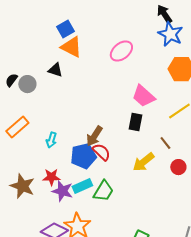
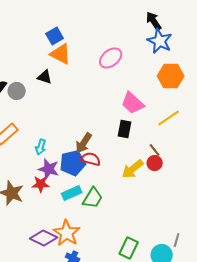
red semicircle: (101, 152) -> (91, 159), turned -30
red circle: (178, 167) -> (155, 163), moved
purple star: (62, 191) -> (49, 169), moved

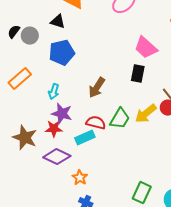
red semicircle: (91, 159) -> (96, 123), moved
blue pentagon: (73, 163) -> (62, 53), moved
green trapezoid: (93, 198) -> (120, 119), moved
orange star: (67, 233) -> (80, 178), size x0.6
purple diamond: (44, 238) -> (57, 157), moved

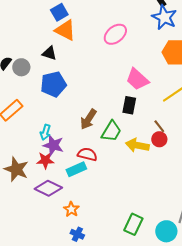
cyan arrow: (54, 92) -> (45, 132), moved
yellow arrow: (146, 114) -> (137, 145), turned 50
green trapezoid: (120, 119) -> (111, 131), moved

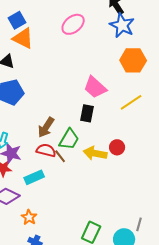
pink ellipse: (115, 34) -> (73, 24), moved
brown line: (159, 126) -> (60, 156), moved
red semicircle: (87, 154) -> (46, 150), moved

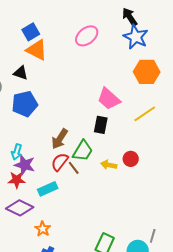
red semicircle: (46, 150) -> (60, 162), turned -66
yellow arrow: (95, 153) -> (109, 165), size x0.7

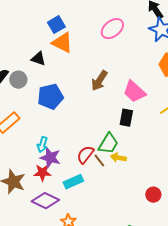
black triangle: (21, 73) -> (38, 59), moved
brown arrow: (60, 139) -> (99, 81), moved
red circle: (131, 159) -> (153, 195), moved
yellow arrow: (109, 165) -> (118, 158), moved

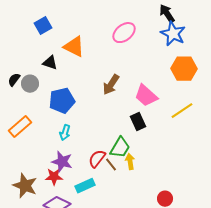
blue square: (56, 25) -> (43, 26), moved
black rectangle: (126, 118) -> (138, 122), turned -36
cyan arrow: (42, 145) -> (65, 133), moved
yellow arrow: (118, 158) -> (130, 162), turned 70

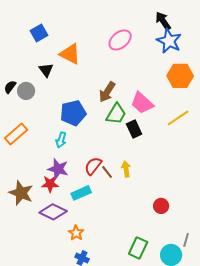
black triangle: (50, 63) -> (46, 70), turned 35
blue pentagon: (62, 101) -> (73, 113), moved
green trapezoid: (120, 148) -> (116, 114), moved

